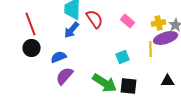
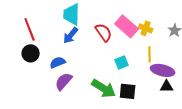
red semicircle: (95, 19) -> (104, 32), moved
pink rectangle: (128, 21) -> (127, 26), size x1.6
yellow cross: (159, 23) -> (146, 28), moved, turned 32
purple ellipse: (166, 38) -> (163, 70), moved, turned 30

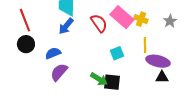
green arrow: (104, 88) -> (99, 79), size x0.7
black square: (128, 91) -> (112, 82), moved

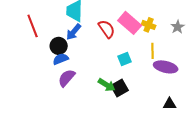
black circle: (26, 44) -> (59, 46), moved
black triangle: (162, 77) -> (170, 104), moved
black square: (112, 82) -> (120, 88), turned -36

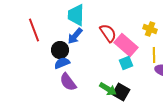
pink rectangle: (130, 23) -> (126, 45), moved
purple semicircle: (67, 78) -> (68, 82), turned -78
black square: (120, 88) -> (121, 92), turned -30

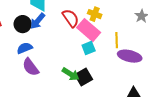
yellow cross: (150, 29) -> (95, 14), moved
black circle: (60, 50) -> (23, 24), moved
black square: (121, 92) -> (84, 77), turned 30

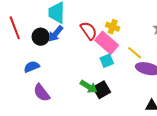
yellow line: (117, 40) -> (135, 53), turned -49
blue semicircle: (25, 48) -> (32, 67), moved
purple semicircle: (31, 67) -> (42, 93), moved

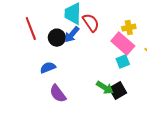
yellow cross: (113, 27) -> (129, 28), turned -32
red semicircle: (89, 31) -> (91, 23), moved

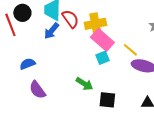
yellow cross: (129, 28) -> (95, 24), moved, size x1.5
black circle: (57, 38) -> (22, 13), moved
black square: (118, 91) -> (107, 100), moved, turned 36

